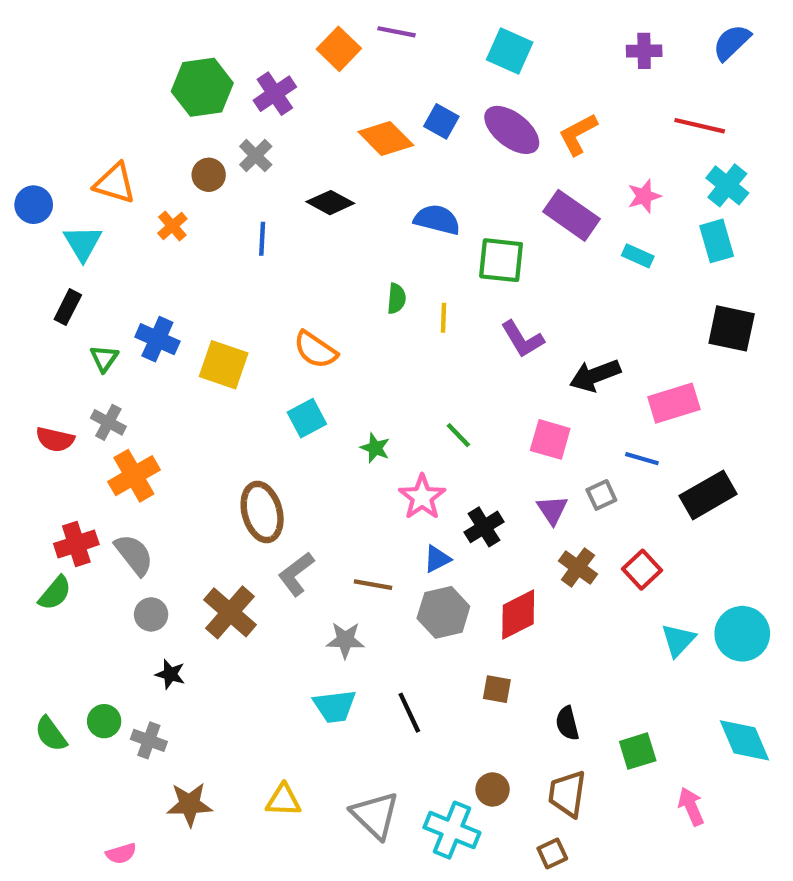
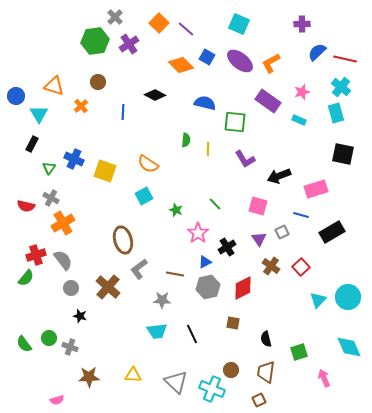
purple line: (396, 32) -> (186, 29), moved, turned 30
blue semicircle: (732, 42) -> (317, 52), moved
red line: (700, 126) -> (345, 59), moved
gray cross: (256, 156) -> (115, 17), moved

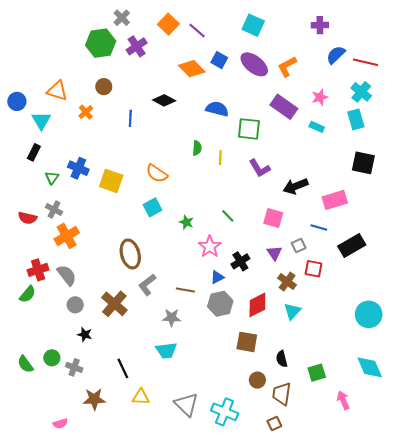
red square: (301, 267) -> (314, 269), moved, turned -36
cyan triangle: (318, 300) -> (292, 311), moved
brown square: (233, 323) -> (247, 342), size x1.5
black line: (192, 334) -> (123, 368), moved
brown circle: (231, 370) -> (257, 380), moved

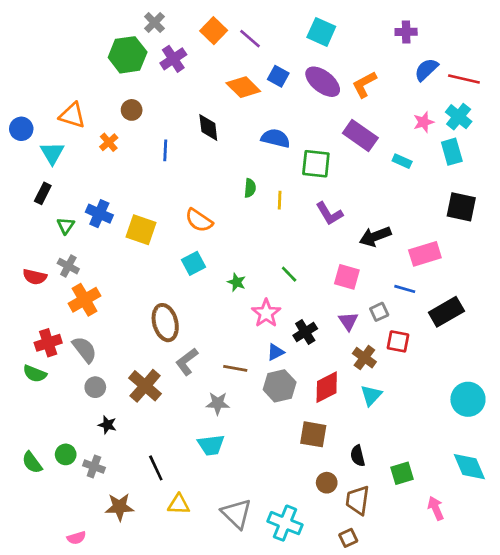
pink star: (320, 97) -> (424, 122), moved
black diamond: (164, 100) -> (208, 127), turned 55
green semicircle: (27, 294) -> (35, 374), turned 72

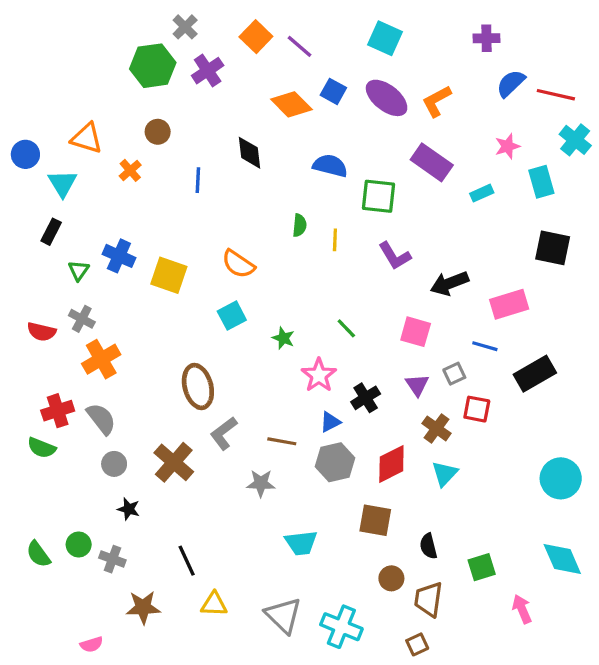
cyan cross: (459, 117) -> (575, 140), moved
cyan rectangle: (402, 161) -> (482, 193), turned -48
cyan trapezoid: (211, 445) -> (301, 543), moved

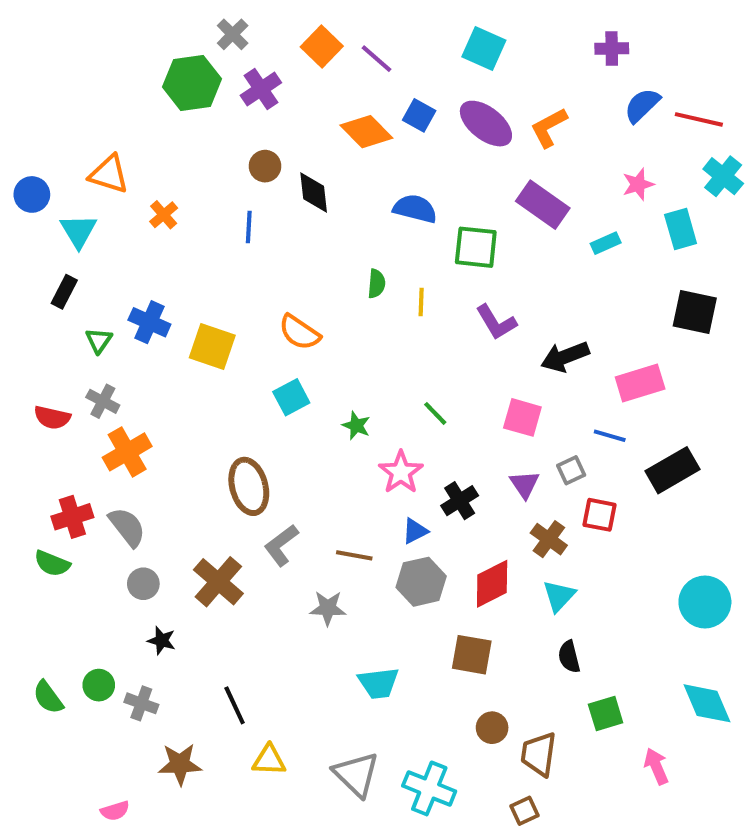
brown circle: (158, 132) -> (265, 166), moved
black semicircle: (428, 546) -> (569, 657), moved

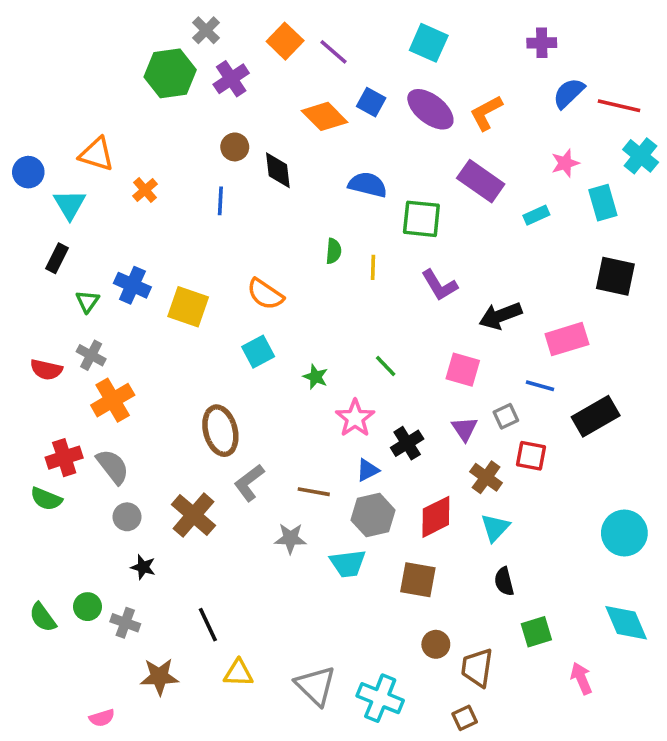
cyan trapezoid: (379, 683) -> (348, 564), moved

